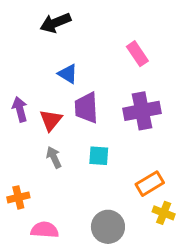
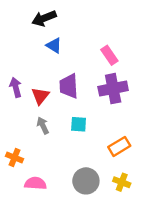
pink rectangle: (137, 54) -> (109, 55), moved
blue triangle: (68, 74) -> (54, 45), moved
orange cross: (18, 197) -> (14, 158), turned 35
yellow cross: (164, 213) -> (122, 182), moved

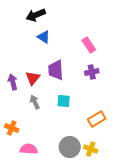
purple arrow: (16, 87) -> (13, 82), moved
purple cross: (113, 89) -> (92, 72), size x0.6
yellow cross: (122, 182) -> (91, 149), moved

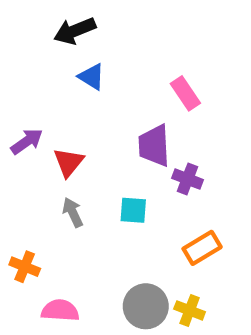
purple trapezoid: (56, 70) -> (154, 146), moved
purple cross: (92, 72) -> (187, 179), moved, turned 32
purple arrow: (13, 82) -> (27, 141), moved, turned 70

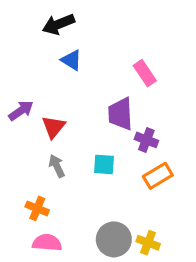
orange rectangle: (202, 248) -> (158, 176), moved
orange cross: (25, 267) -> (37, 208), moved

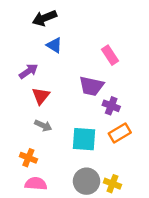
purple arrow: (21, 111) -> (28, 71), moved
purple trapezoid: (120, 114) -> (91, 86), turned -75
cyan square: (104, 164) -> (84, 139), moved, size x1.5
gray arrow: (57, 166) -> (43, 126), turned 140

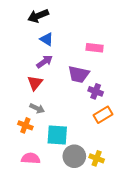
pink rectangle: (110, 55) -> (95, 48), turned -49
purple arrow: (28, 71) -> (45, 62), moved
cyan square: (84, 139) -> (57, 135), moved
orange cross: (28, 158) -> (25, 125), moved

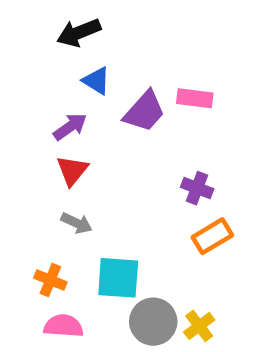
purple arrow: (45, 62) -> (70, 127), moved
purple trapezoid: (79, 74) -> (144, 111), moved, turned -60
orange cross: (25, 125) -> (50, 280), moved
yellow cross: (97, 158) -> (199, 326), turned 32

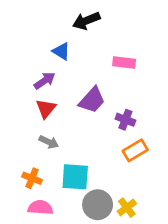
black arrow: (79, 33) -> (86, 21), moved
purple trapezoid: (144, 111) -> (92, 100), moved

